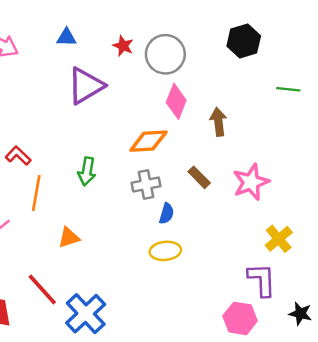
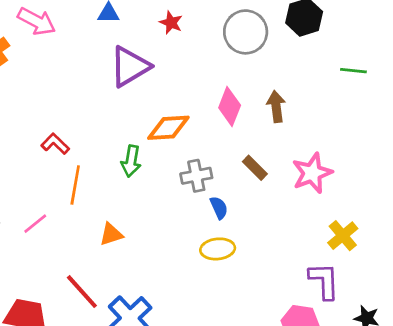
gray circle: (165, 54) -> (246, 32), moved
pink diamond: (176, 101) -> (230, 107), moved
orange diamond: (148, 141) -> (168, 128), moved
blue semicircle: (167, 213) -> (219, 208), turned -40

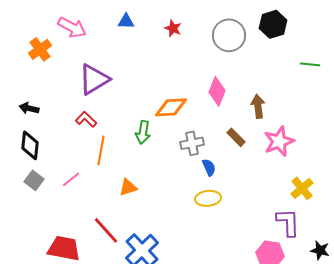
purple triangle: (130, 67) -> (94, 79), moved
brown arrow: (276, 107) -> (258, 106), moved

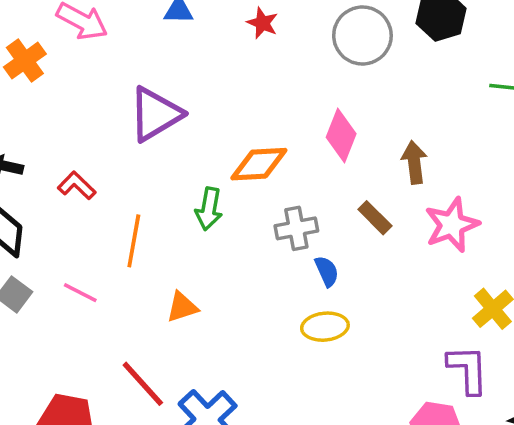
purple triangle: (94, 79) -> (155, 114), moved
red L-shape: (86, 119) -> (77, 186), moved
pink line: (71, 179) -> (80, 293), turned 66

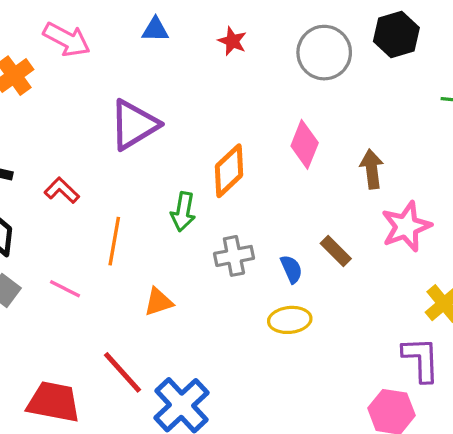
orange diamond: (259, 164) -> (229, 171), turned -40
brown rectangle: (375, 218) -> (336, 251), moved
gray cross: (296, 228) -> (234, 256), moved

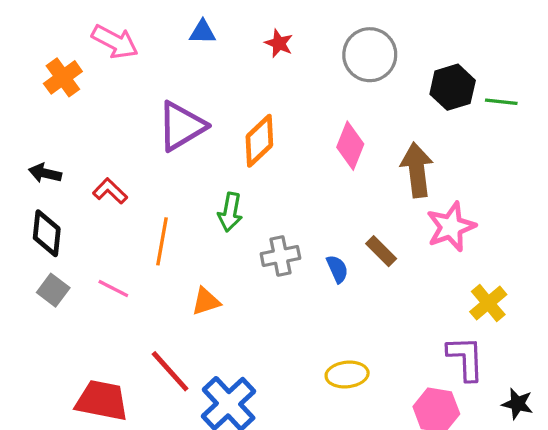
black hexagon: (396, 35) -> (453, 87), moved
brown arrow: (372, 169) -> (417, 170), size x1.4
orange diamond: (229, 171) -> (259, 141), moved
yellow ellipse: (290, 320) -> (347, 375), moved

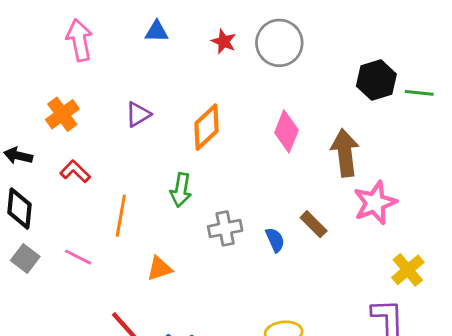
pink arrow: (115, 42) -> (79, 40), turned -129
gray circle: (370, 55) -> (279, 43), moved
orange cross: (63, 77) -> (62, 114), moved
purple triangle: (181, 126) -> (138, 114), size x0.6

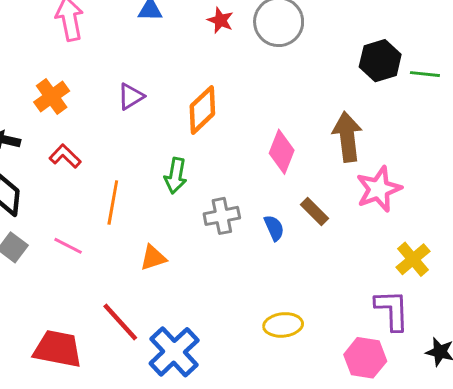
pink diamond: (286, 131) -> (282, 152), moved

